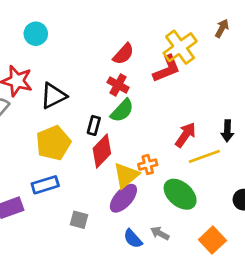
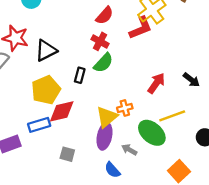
black arrow: (227, 131) -> (191, 80), turned -54
red diamond: (102, 151) -> (62, 111), moved, turned 32
yellow line: (204, 156) -> (172, 116), moved
purple ellipse: (123, 198) -> (105, 136), turned -30
gray arrow: (160, 233) -> (129, 150), moved

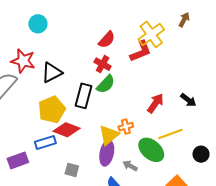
black rectangle: (80, 75) -> (83, 96), size x1.6
red diamond: (62, 111) -> (67, 130), turned 35

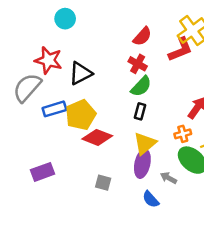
black rectangle: (83, 96) -> (140, 111), moved, size x0.6
orange cross: (126, 127) -> (183, 134), moved
blue rectangle: (45, 142) -> (54, 109), moved

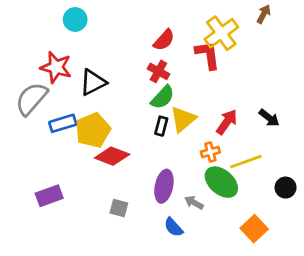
red L-shape: (180, 50) -> (208, 55), turned -76
yellow triangle: (145, 143) -> (183, 119), moved

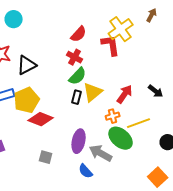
gray arrow: (194, 203) -> (101, 153), size x1.6
orange square: (254, 229) -> (158, 177), moved

